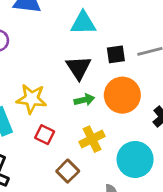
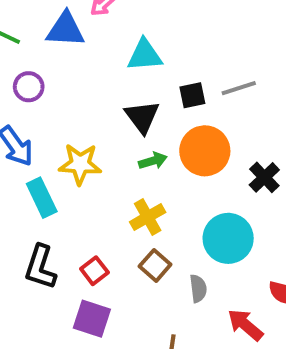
red square: (45, 135) -> (94, 271), moved, turned 30
yellow cross: (92, 139) -> (148, 217), moved
brown square: (68, 171) -> (155, 265), moved

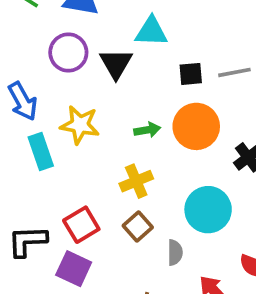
purple circle: (29, 87) -> (68, 53), moved, size x1.4
black triangle: (142, 117) -> (116, 64), moved
black L-shape: (40, 267) -> (27, 241), moved, turned 63
red square: (94, 271) -> (81, 225), size x1.4

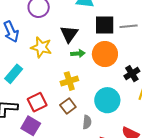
black triangle: (116, 64) -> (69, 34), moved
black square: (191, 74) -> (105, 25), size x1.5
cyan rectangle: (41, 152) -> (14, 74), moved, turned 54

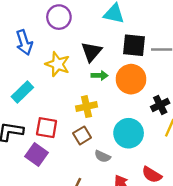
red square: (37, 102) -> (47, 128), turned 30
gray semicircle: (87, 122) -> (102, 156), turned 104

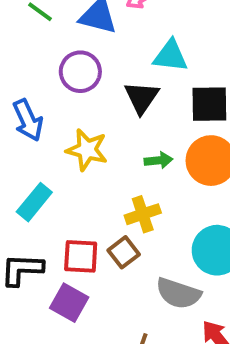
black triangle: (91, 52) -> (142, 97), moved
brown square: (82, 135) -> (124, 252), moved
gray semicircle: (102, 156) -> (178, 293), size x1.6

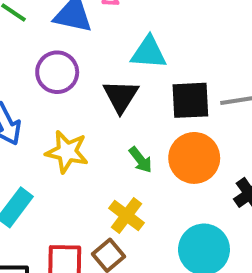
green arrow: (158, 160) -> (141, 160), turned 60
yellow cross: (143, 214) -> (126, 215), turned -32

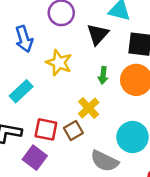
green arrow: (141, 160) -> (103, 75), turned 35

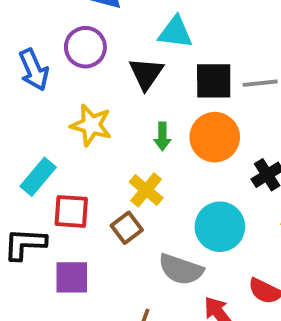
blue arrow: (24, 39) -> (34, 70), moved
red square: (46, 129) -> (71, 211), moved
purple square: (35, 158) -> (72, 277), turned -30

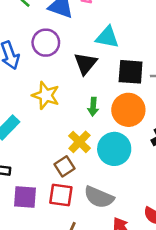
red square: (71, 211) -> (61, 195), moved
cyan circle: (220, 227) -> (114, 149), moved

